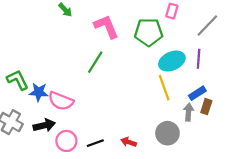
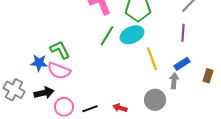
cyan ellipse: (172, 61) -> (132, 35), moved
green line: (95, 62) -> (107, 36), moved
green L-shape: (18, 80) -> (60, 50), moved
brown rectangle: (206, 107) -> (208, 76), moved

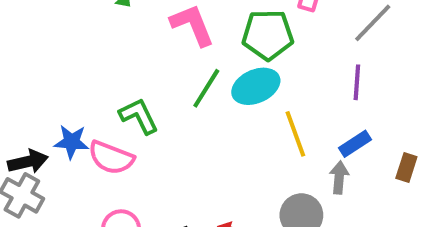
green L-shape: (60, 50) -> (139, 116), moved
black arrow: (44, 93) -> (28, 162), moved

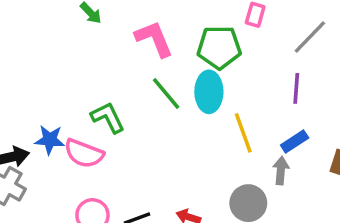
cyan ellipse: (256, 86) -> (209, 92), turned -66
green line: (206, 88) -> (166, 94), turned -72

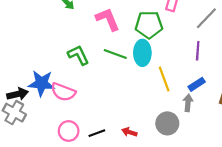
green line: (166, 94) -> (115, 54), turned -30
green L-shape: (108, 117) -> (78, 55), moved
blue star: (50, 140) -> (41, 83), size x1.4

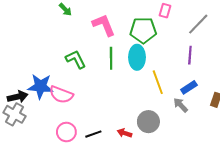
green line: (115, 54) -> (111, 58), turned 70
gray arrow: (188, 103) -> (181, 105), turned -49
gray circle: (167, 123) -> (148, 122), moved

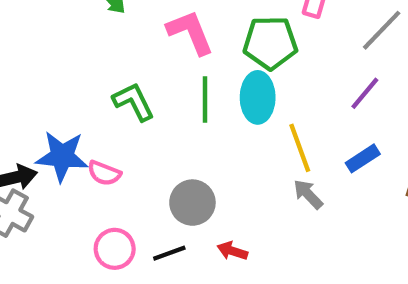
purple line: (190, 55) -> (365, 93), turned 36
pink semicircle: (61, 95) -> (104, 173), size x0.7
gray arrow: (181, 105) -> (308, 194), moved
gray circle: (148, 122) -> (192, 203), moved

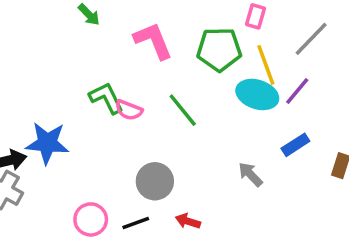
cyan ellipse: (258, 97) -> (257, 94), moved, turned -72
green line: (205, 100) -> (183, 110), moved, turned -39
yellow line: (300, 148) -> (266, 65), moved
pink semicircle: (104, 173) -> (129, 110), moved

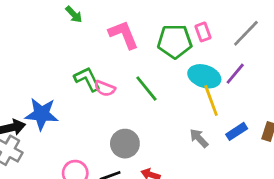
pink rectangle: (256, 16) -> (203, 32), moved, turned -36
yellow line: (266, 65) -> (211, 101), moved
blue rectangle: (295, 145) -> (237, 131), moved

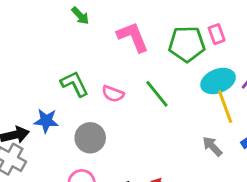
cyan ellipse: (204, 76) -> (218, 81), turned -40
green L-shape: (87, 79) -> (75, 84), moved
blue star: (42, 114) -> (46, 121), size x0.7
gray circle: (125, 144) -> (90, 138), moved

